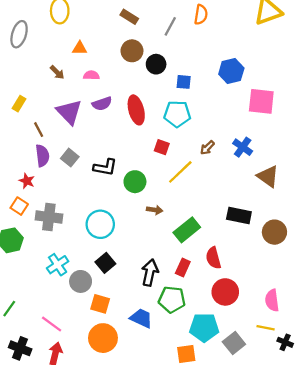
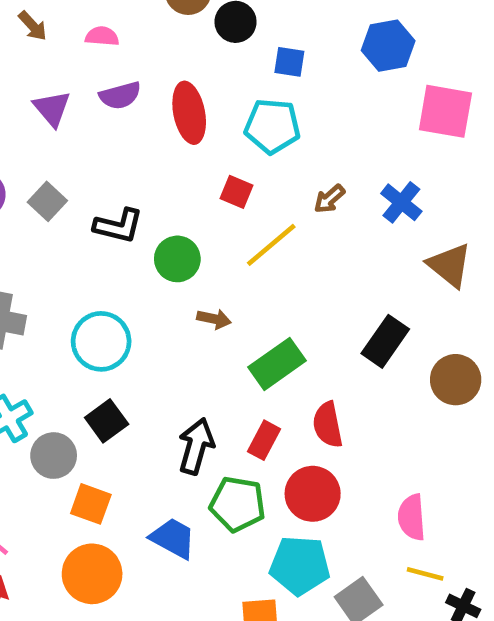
purple triangle: (69, 112) -> (52, 108), size x0.7
black rectangle: (239, 215) -> (385, 341), turned -70
red circle: (225, 292) -> (313, 494), moved
pink semicircle: (272, 300) -> (412, 517), moved

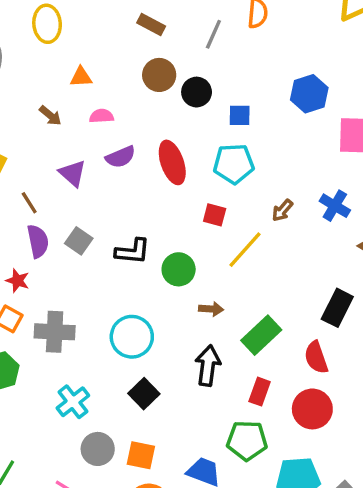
red semicircle: (328, 425) -> (316, 357), moved
black arrow: (196, 446) -> (208, 366), moved
gray circle: (54, 456) -> (98, 449), moved
red circle: (313, 494) -> (312, 409), moved

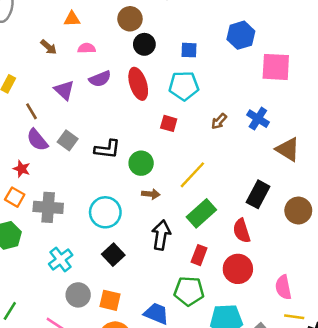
black circle: (197, 92) -> (144, 44), moved
purple semicircle: (38, 241) -> (37, 140), turned 150
yellow line: (245, 250) -> (192, 175), moved
brown arrow: (211, 309) -> (151, 194), moved

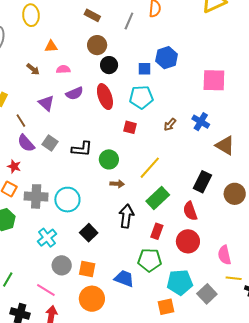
blue hexagon: (241, 35) -> (167, 58), moved
cyan circle: (105, 212) -> (67, 200), moved

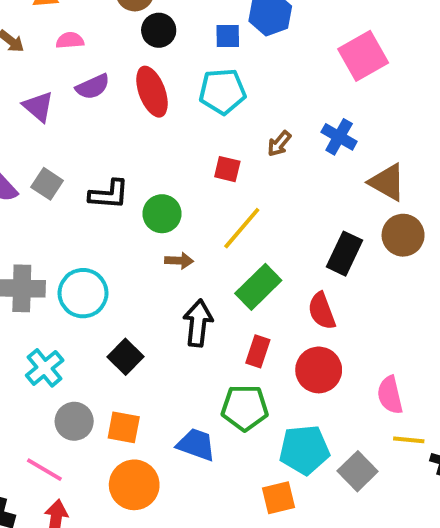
pink square: (214, 80) -> (363, 56), turned -30
red square: (130, 127) -> (227, 169), moved
brown circle: (235, 194) -> (403, 235), moved

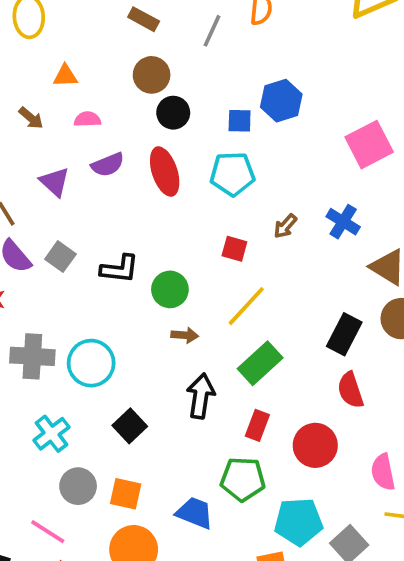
red semicircle: (322, 311) -> (350, 390), moved

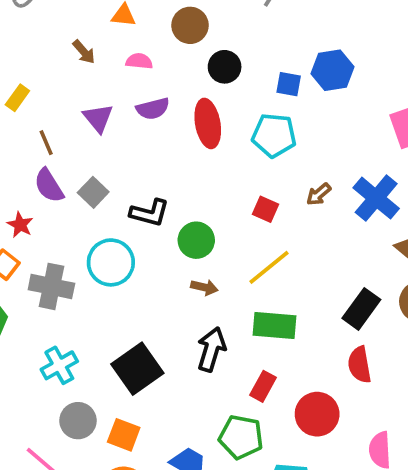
brown circle: (152, 75) -> (190, 25), moved
blue cross: (343, 222) -> (376, 198), size x1.4
cyan circle: (91, 363) -> (111, 262), moved
green rectangle: (260, 363) -> (274, 326), turned 39
black square: (130, 426) -> (137, 369), size x1.5

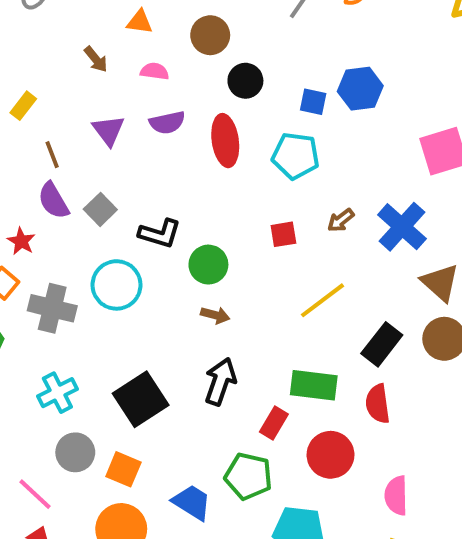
red square: (265, 209) -> (283, 234), turned -35
yellow line: (269, 267) -> (323, 300), moved
green rectangle: (274, 326) -> (314, 385), moved

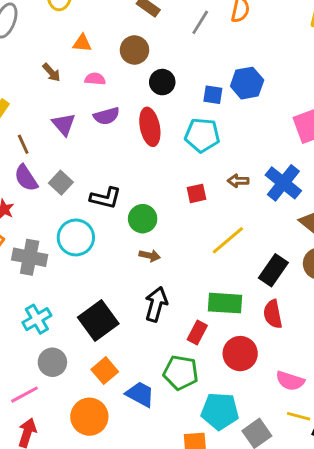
brown arrow: (341, 220) -> (238, 181), turned 42
orange square: (123, 469) -> (105, 371), moved, turned 30
pink line: (35, 494) -> (25, 395), turned -68
pink semicircle: (396, 496) -> (290, 381), turned -68

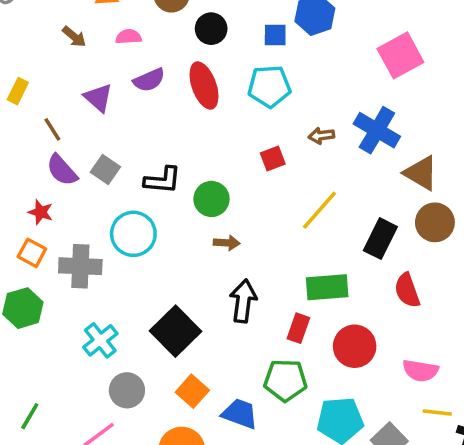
red semicircle: (273, 314) -> (407, 290), moved

